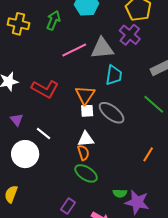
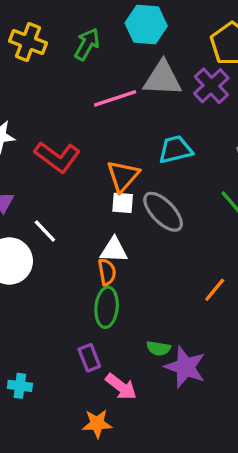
gray triangle: (102, 48) -> (163, 79), moved
cyan trapezoid: (114, 75) -> (175, 149), turned -120
green ellipse: (86, 173) -> (107, 307), turned 55
purple rectangle: (68, 206) -> (89, 358), moved, turned -63

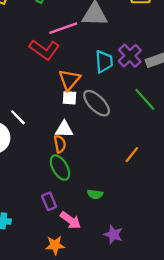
purple cross: (211, 86) -> (130, 56), moved
cyan trapezoid: (175, 149) -> (104, 62), turned 100
red L-shape: (57, 157) -> (44, 50), moved
green ellipse: (107, 307) -> (60, 168), turned -35
purple star: (185, 367) -> (113, 235), moved, size x0.7

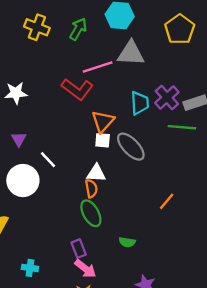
green line: (145, 99) -> (182, 127), moved, turned -45
pink arrow: (71, 220) -> (85, 269), moved

